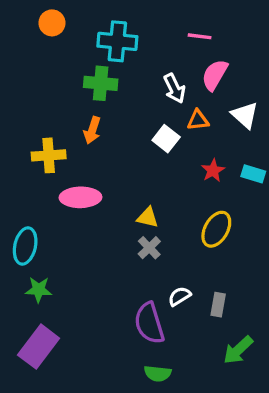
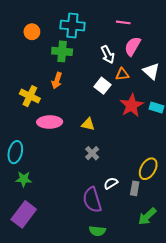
orange circle: (52, 23) -> (32, 32), moved
yellow cross: (49, 155) -> (30, 96), turned 30
red star: (213, 171) -> (132, 105), size x1.6
yellow triangle: (148, 217) -> (88, 124), moved
yellow ellipse: (216, 229) -> (148, 169), moved

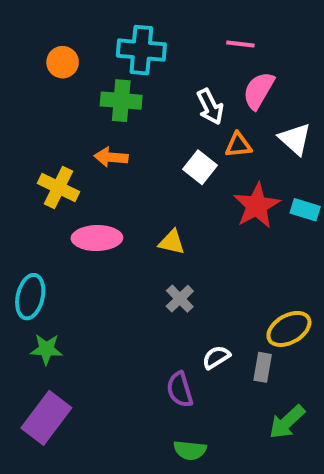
orange arrow: (57, 81) -> (111, 157), turned 77
yellow ellipse: (148, 169) -> (289, 329), turned 30
purple semicircle: (92, 200) -> (180, 390), size x0.7

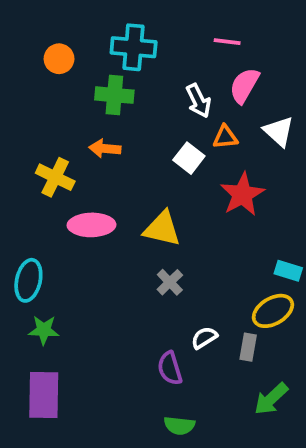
cyan rectangle: (305, 210) -> (288, 271), moved
yellow triangle: (172, 242) -> (162, 229), size x1.5
purple rectangle: (46, 418) -> (44, 395), turned -36

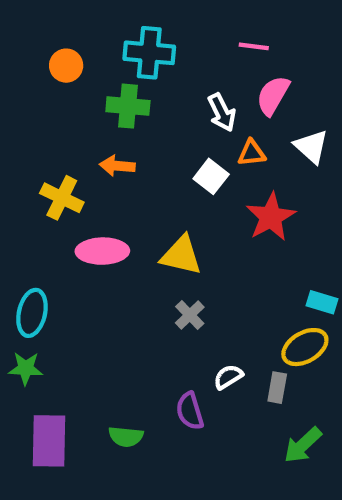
green star: (44, 330) -> (26, 368), moved
green semicircle: (179, 426) -> (126, 437), moved

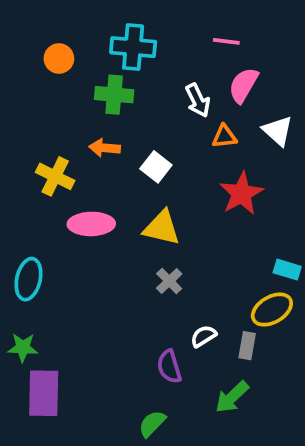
white square: (211, 176) -> (156, 167), moved
green star: (26, 368) -> (23, 348), moved
green semicircle: (126, 437) -> (152, 424), moved, turned 128
green arrow: (303, 445) -> (232, 397), moved

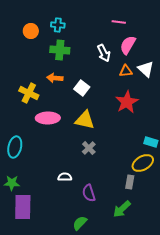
cyan cross: (133, 47) -> (58, 25), moved, size x0.6
orange triangle: (224, 136) -> (126, 71), moved
white semicircle: (203, 336) -> (65, 177), moved, turned 32

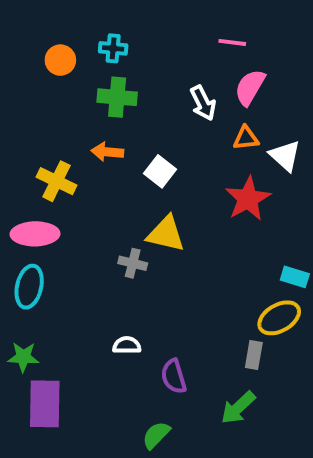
white triangle: (146, 69) -> (285, 156), moved
pink ellipse: (48, 118) -> (35, 234), moved
gray cross: (89, 148) -> (133, 263), moved, turned -32

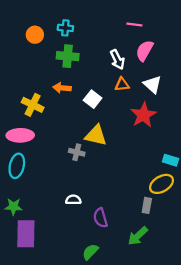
orange triangle: (246, 138) -> (122, 84), moved
white triangle: (285, 156) -> (152, 84), moved

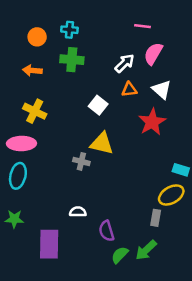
white arrow: (117, 60) -> (125, 63), turned -108
orange arrow: (62, 88) -> (32, 70), moved
purple rectangle: (26, 234) -> (49, 244), moved
green semicircle: (90, 252) -> (120, 255), moved

